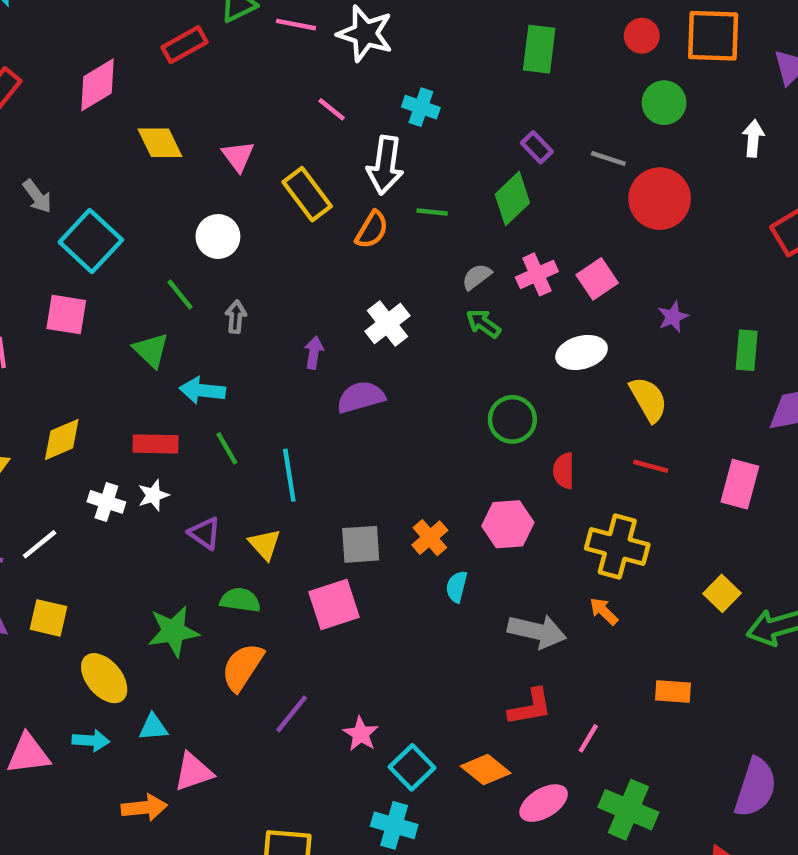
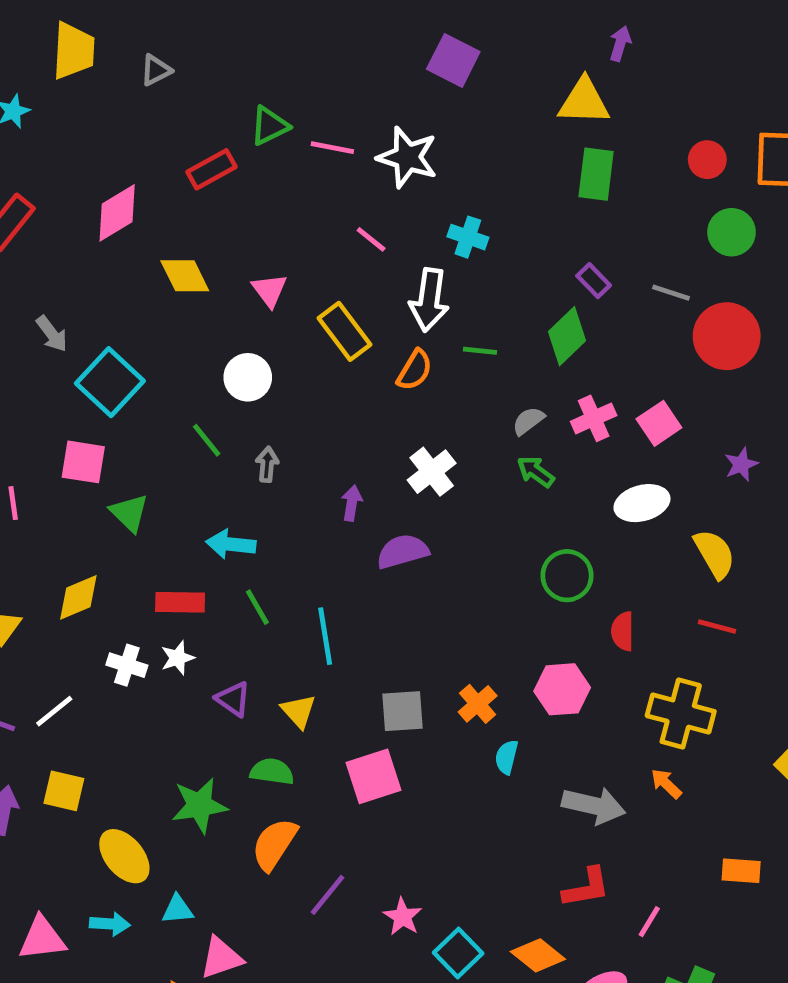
green triangle: (151, 350) -> (129, 513), moved

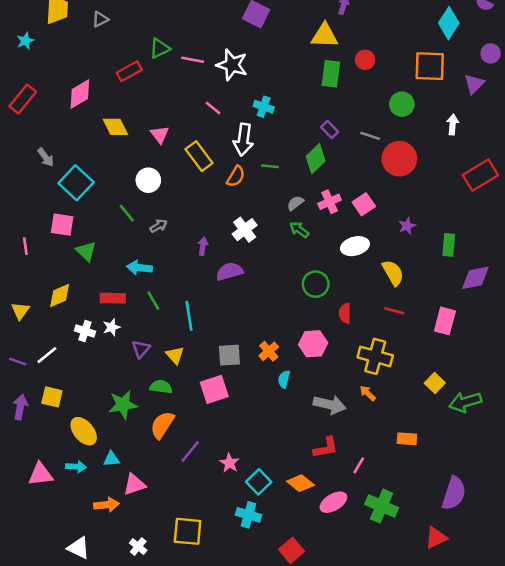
red circle: (707, 160) -> (365, 60), moved
gray arrow: (267, 464) -> (158, 226), turned 54
purple triangle: (233, 699) -> (141, 349), turned 36

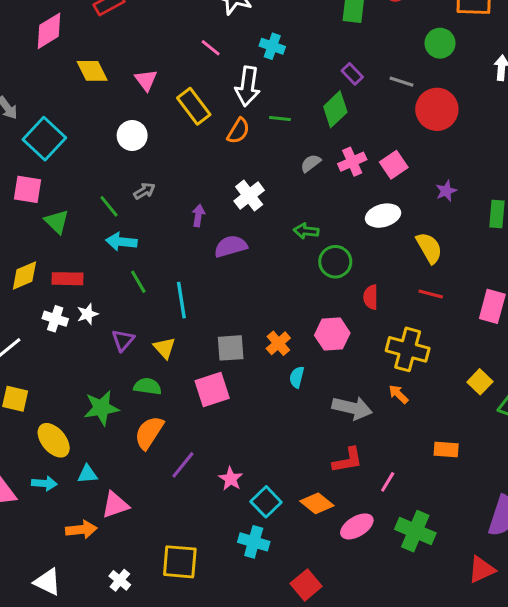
green line: (127, 213) -> (109, 206), moved
green arrow: (299, 230) -> (306, 231), moved, turned -30
red rectangle: (113, 298) -> (67, 279), moved

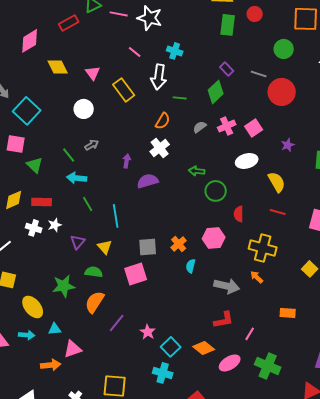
orange semicircle: (238, 131) -> (163, 121), moved

